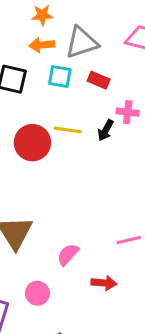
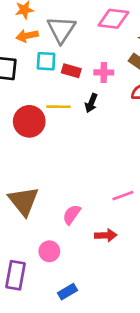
gray triangle: (82, 43) -> (61, 30), turned -32
red rectangle: (99, 80) -> (71, 71), moved
pink cross: (128, 112) -> (104, 72), moved

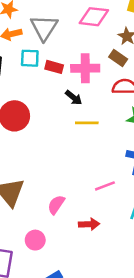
pink cross: (104, 72) -> (85, 68), size x1.5
black arrow: (91, 103) -> (74, 98), turned -72
yellow line: (58, 107) -> (87, 123), moved

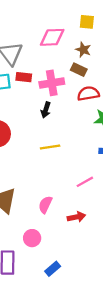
red rectangle: (54, 67) -> (24, 77), moved
black arrow: (74, 98) -> (46, 110), turned 77
yellow line: (87, 123) -> (50, 147), moved

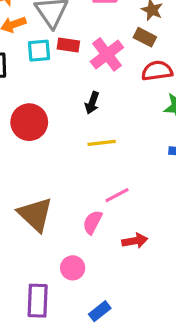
pink cross: (52, 83) -> (107, 54), turned -30
black arrow: (46, 110) -> (92, 103), moved
pink line: (85, 182) -> (117, 195), moved

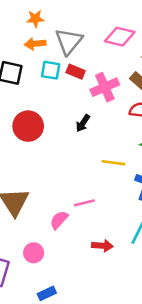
yellow line: (102, 143) -> (113, 163), moved
red arrow: (135, 241) -> (102, 246), moved

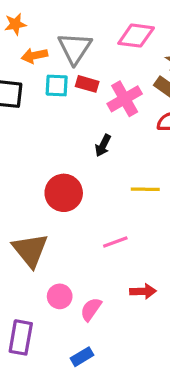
orange star: (35, 19) -> (15, 24), moved
red circle: (28, 126) -> (64, 193), moved
pink semicircle: (59, 220) -> (91, 309), moved
pink circle: (34, 253) -> (60, 296), moved

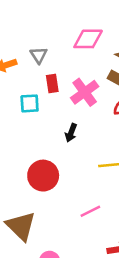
gray triangle: (75, 48) -> (39, 55), size x0.6
red rectangle: (87, 84) -> (52, 84), turned 72
cyan square: (57, 86) -> (30, 103), moved

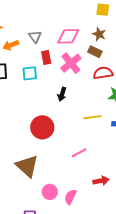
pink diamond: (88, 39) -> (68, 36), moved

